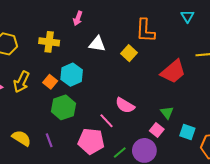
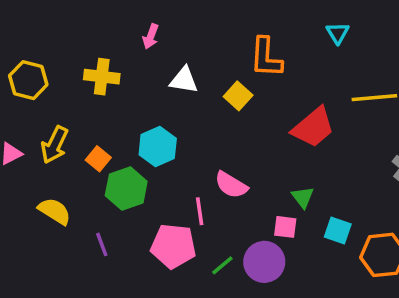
cyan hexagon: (72, 75) -> (158, 147), moved
orange square: (50, 82) -> (98, 159), moved
pink line: (106, 121) -> (200, 211), turned 35
pink square: (157, 130) -> (285, 227), turned -32
yellow semicircle: (21, 138) -> (55, 211), moved

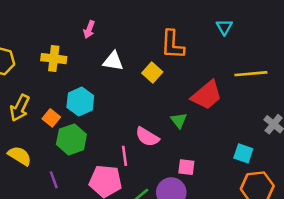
cyan hexagon: (158, 147) -> (80, 101), moved
green triangle: (303, 197) -> (179, 120), moved
cyan square: (338, 230) -> (243, 153), moved

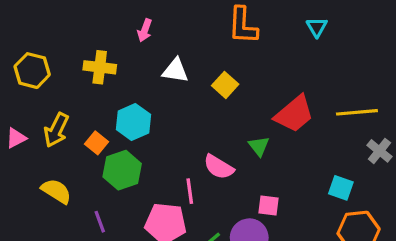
orange L-shape: (173, 45) -> (243, 25), moved
yellow line: (251, 74) -> (357, 112), moved

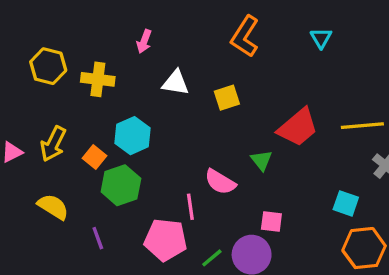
orange L-shape: (243, 25) -> (245, 36), turned 30
yellow hexagon: (32, 71) -> (48, 66), moved
yellow square: (225, 85) -> (227, 98), turned 30

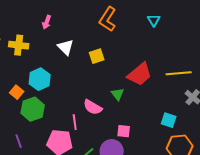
white triangle: (176, 83) -> (66, 47), turned 36

